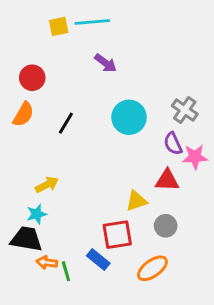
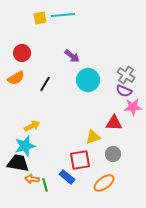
purple arrow: (106, 63) -> (72, 56), moved
orange semicircle: (23, 114) -> (16, 78), turned 30
purple semicircle: (173, 144) -> (124, 91), moved, turned -42
cyan star: (37, 214) -> (25, 146), size x1.5

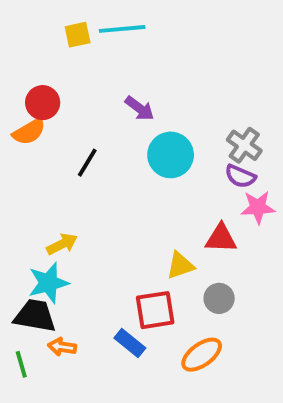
orange semicircle: (16, 78) -> (29, 132), moved
green line: (45, 185) -> (21, 364), moved

